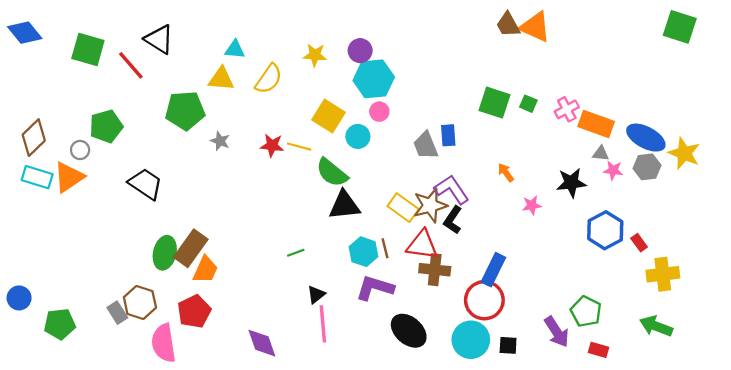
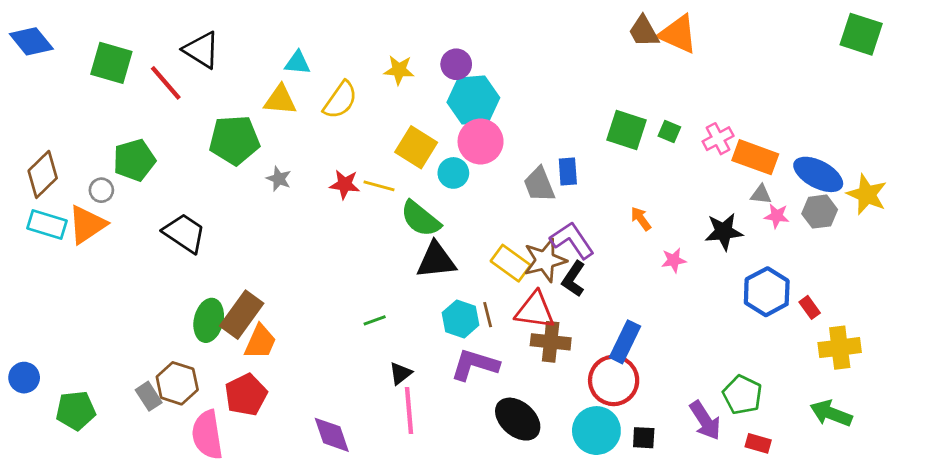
pink circle: (379, 112) -> (481, 141), size x1.8

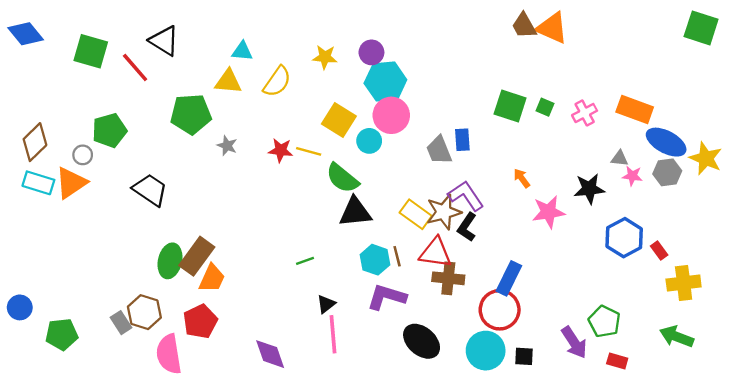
orange rectangle: (755, 157) -> (635, 109), moved
pink star: (674, 260) -> (548, 212), size x1.6

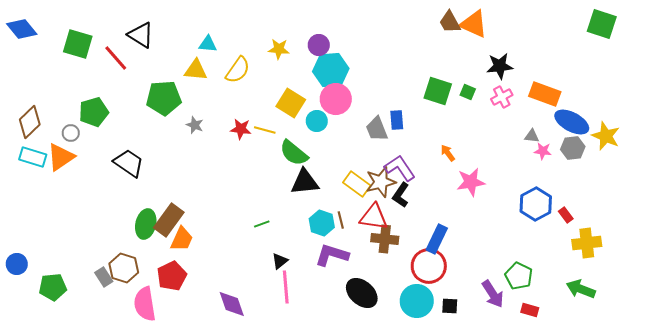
black star: (589, 189) -> (500, 66), moved

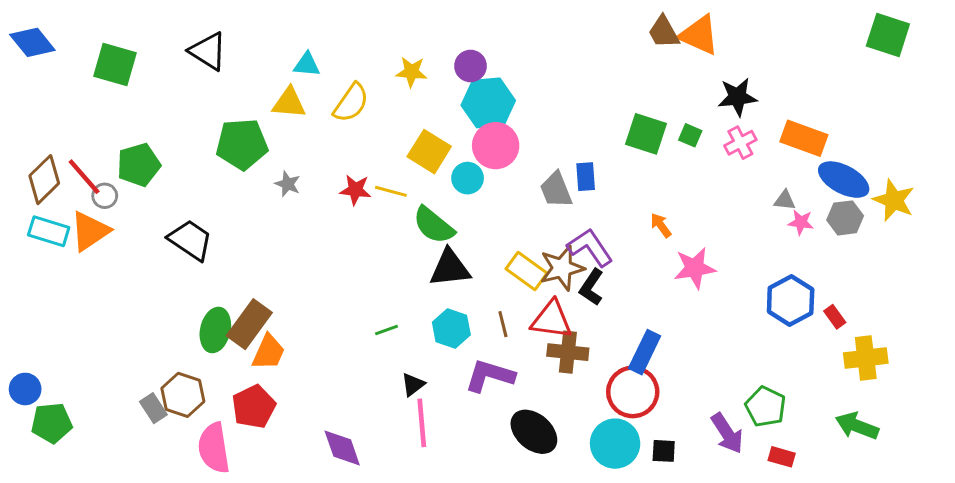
red line: (116, 58) -> (84, 177), moved
cyan hexagon: (322, 223) -> (451, 329), moved
green pentagon: (53, 287) -> (52, 423), moved

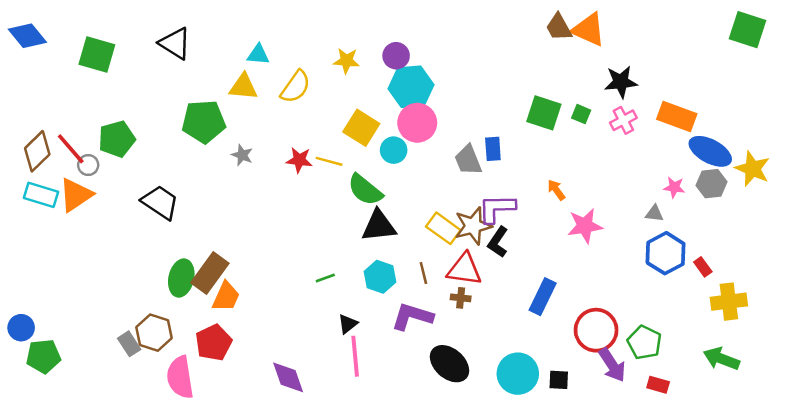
gray triangle: (785, 200) -> (654, 213), moved
purple L-shape: (590, 247) -> (497, 208), turned -57
brown cross: (568, 352) -> (461, 298), moved, size x0.6
red circle: (633, 392) -> (596, 330), moved

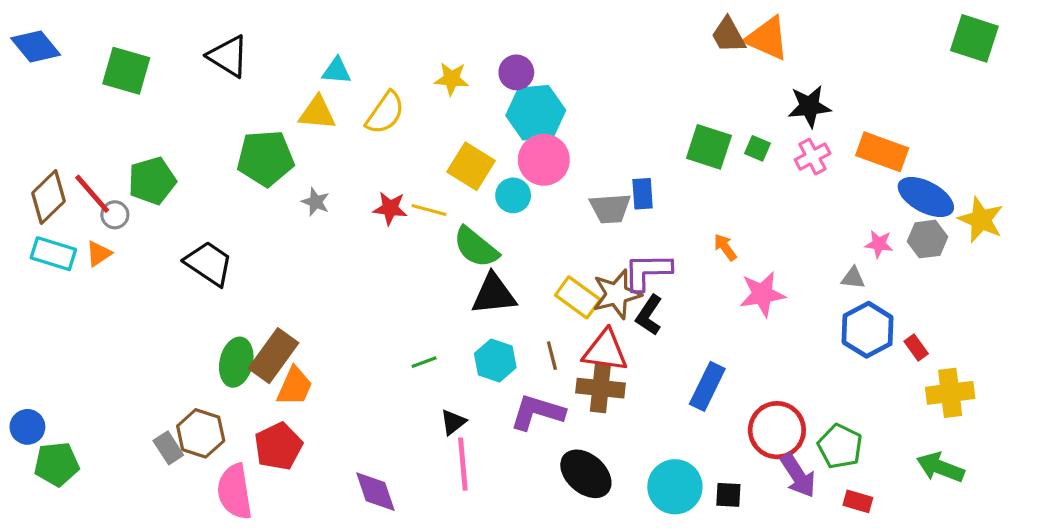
gray trapezoid: (468, 160) -> (610, 208), turned -72
orange triangle: (76, 195) -> (99, 254), size x0.6
brown cross: (461, 298) -> (600, 388), size x1.8

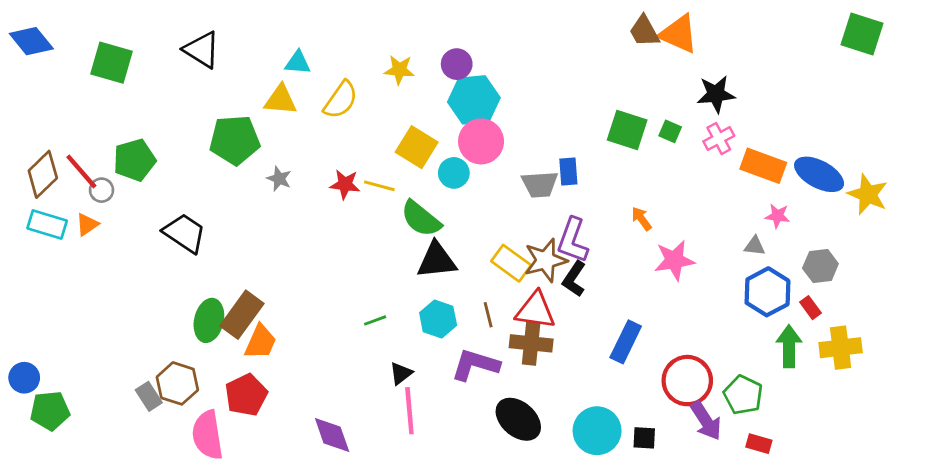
orange rectangle: (882, 152) -> (763, 166), moved
gray hexagon: (927, 239) -> (820, 266), moved
purple L-shape: (647, 271) -> (573, 240), turned -69
green arrow: (940, 467) -> (789, 346), moved, turned 69

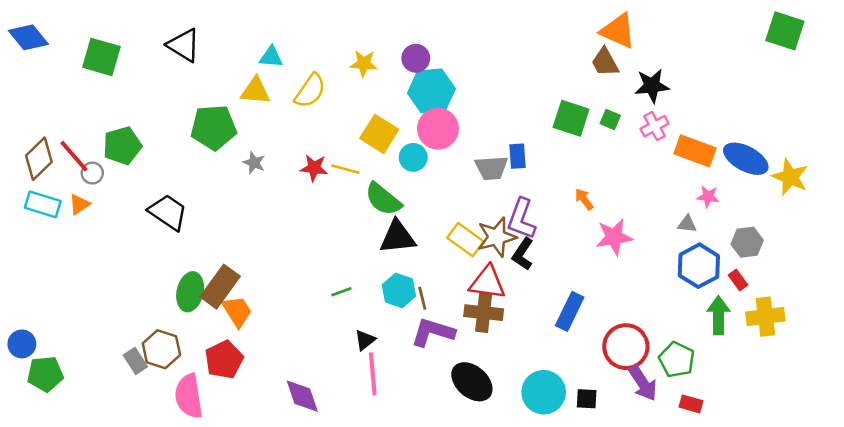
brown trapezoid: (644, 31) -> (605, 62), moved
brown line: (488, 315) -> (422, 298), moved
orange trapezoid: (260, 342) -> (237, 311), turned -56

